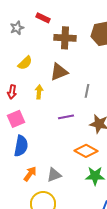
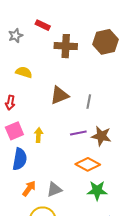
yellow semicircle: (25, 63) -> (24, 72), turned -119
brown triangle: (59, 72) -> (59, 95), moved
yellow arrow: (39, 92) -> (39, 135), moved
purple line: (66, 117) -> (78, 133), moved

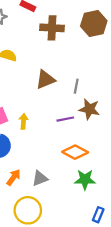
brown star: (101, 136) -> (89, 109), moved

